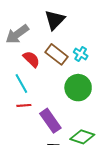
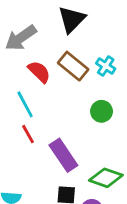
green circle: (78, 88) -> (102, 111), size x0.6
red line: (24, 105) -> (28, 134), turned 64

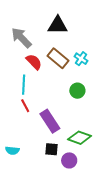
black triangle: (72, 19) -> (58, 25), turned 45
gray arrow: (21, 38) -> (21, 38), turned 80
cyan line: (25, 104) -> (24, 85), turned 30

